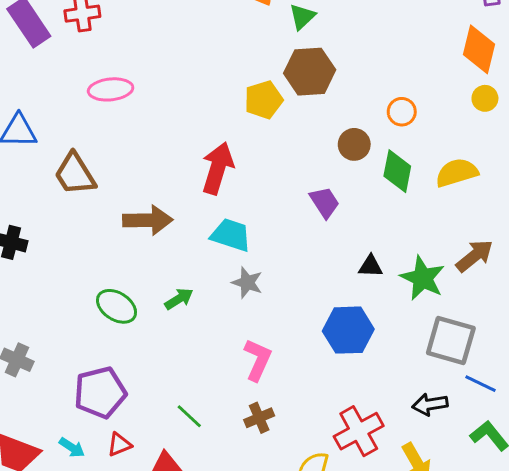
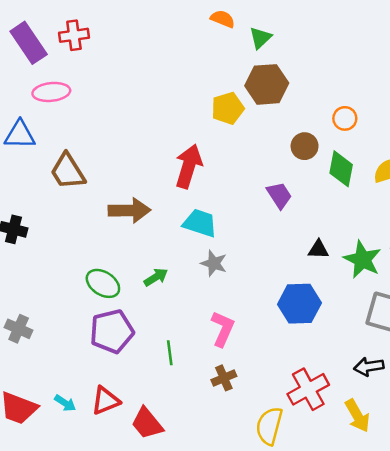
pink ellipse: (111, 89) -> (51, 92), moved
purple pentagon: (100, 392) -> (112, 331), moved
green line: (189, 416) -> (170, 353), moved, turned 40
red triangle: (119, 444) -> (105, 401), size x1.4

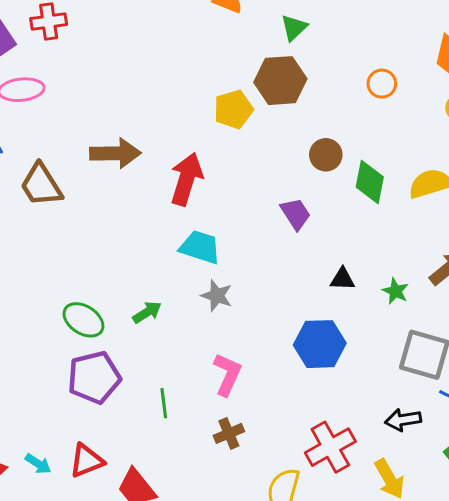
green triangle: (260, 38) -> (294, 28), moved
orange circle: (345, 118) -> (382, 84), moved
brown arrow: (129, 210) -> (115, 153), moved
green star: (362, 260) -> (395, 291), size x0.6

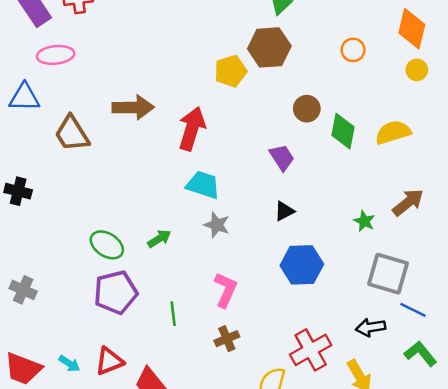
black triangle: (342, 279) -> (284, 211), moved, turned -30

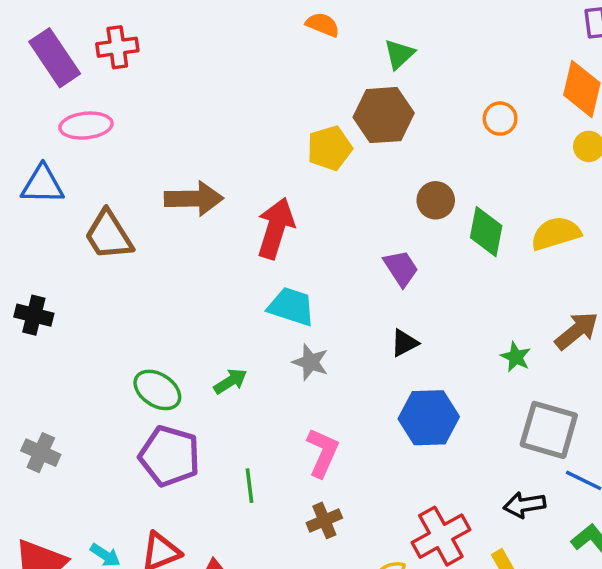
purple pentagon: (116, 292) -> (170, 456), turned 30

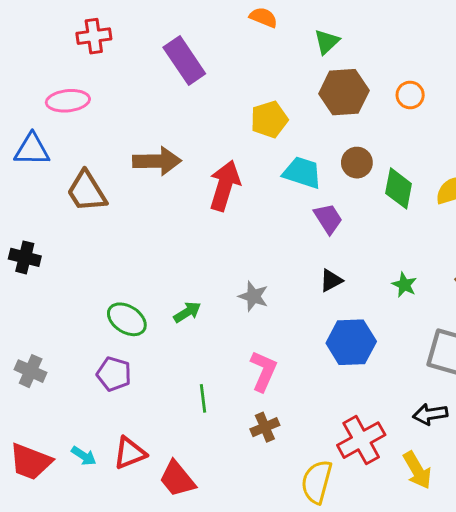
purple rectangle: (55, 58) -> (184, 60), moved
brown hexagon: (384, 115) -> (344, 92), moved
cyan trapezoid: (291, 306) -> (302, 173), moved
green star: (516, 357) -> (404, 285), moved
purple pentagon: (170, 456) -> (114, 374), moved, size x0.7

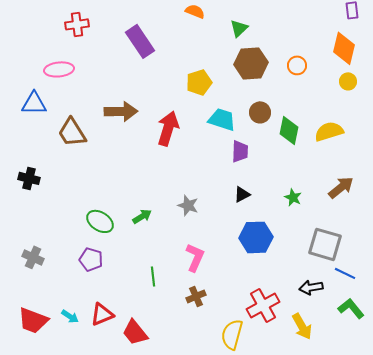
purple trapezoid: (328, 219) -> (240, 151), turned 35

